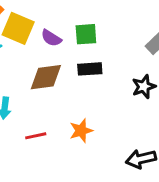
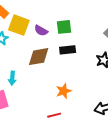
red line: (36, 136) -> (54, 115), moved

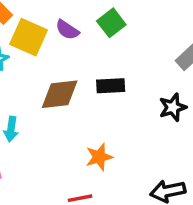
green square: (64, 27) -> (111, 23), moved, turned -35
purple semicircle: (41, 31) -> (67, 30), moved

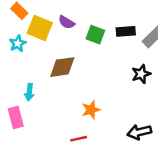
green square: (111, 23) -> (95, 35), moved, turned -30
black rectangle: (111, 86) -> (126, 31), moved

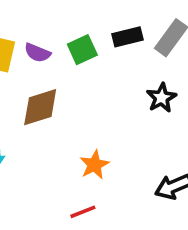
purple semicircle: (66, 22) -> (37, 53), moved
green square: (95, 35) -> (82, 50), turned -36

